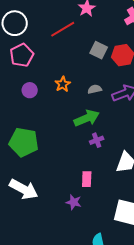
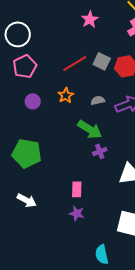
red line: (63, 29) -> (75, 63), moved
green arrow: (87, 118) -> (90, 129), turned 55
pink rectangle: (87, 179) -> (77, 189), moved
white arrow: (24, 189) -> (27, 200), size x0.7

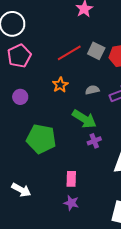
purple circle: (33, 101) -> (20, 97), moved
green pentagon: (27, 153) -> (41, 139), moved

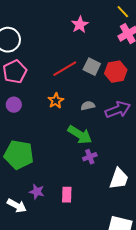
purple circle: (20, 97) -> (14, 105), moved
green pentagon: (41, 139) -> (19, 155), moved
purple star: (71, 203) -> (37, 192), moved

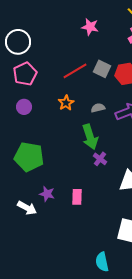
pink star: (80, 25) -> (90, 27), turned -30
green arrow: (80, 135) -> (90, 137), turned 40
purple cross: (90, 157) -> (100, 159), turned -32

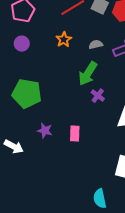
green arrow: (90, 137) -> (88, 74), turned 50
white arrow: (27, 208) -> (14, 147), moved

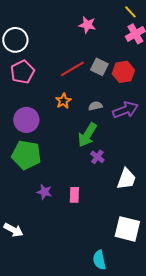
purple circle: (22, 44) -> (26, 120), moved, size x1.6
white arrow: (14, 147) -> (13, 230), moved

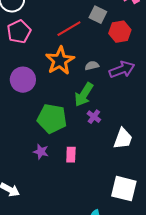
gray square: (99, 67) -> (98, 15), moved
orange star: (63, 101) -> (60, 61), size x1.8
green pentagon: (26, 155) -> (52, 119), moved

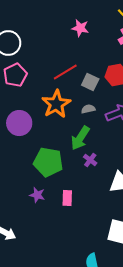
gray square: (98, 15) -> (90, 82), moved

